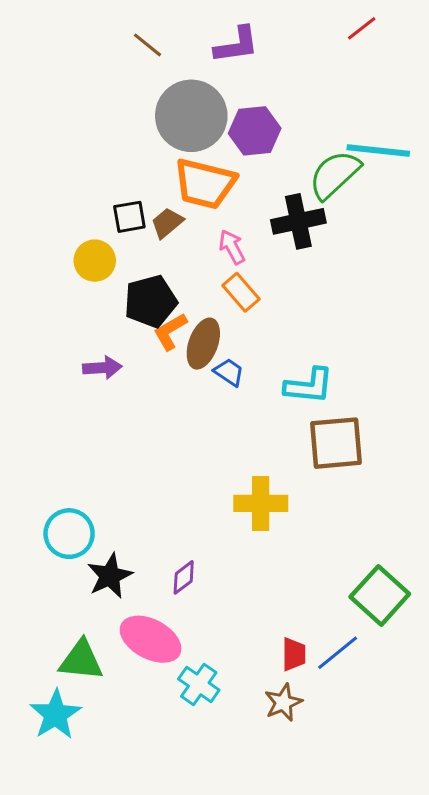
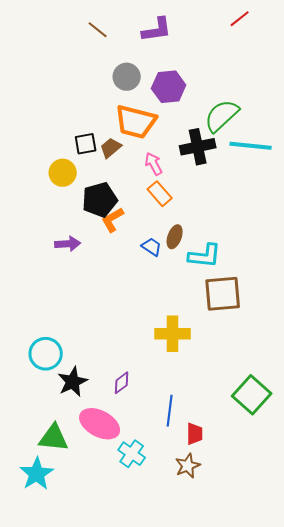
gray circle: (191, 116) -> (127, 77), size x0.6
cyan line: (378, 150) -> (251, 146), moved
brown ellipse: (203, 344) -> (175, 237), moved, size x0.7
blue line: (338, 653) -> (170, 411), moved, turned -44

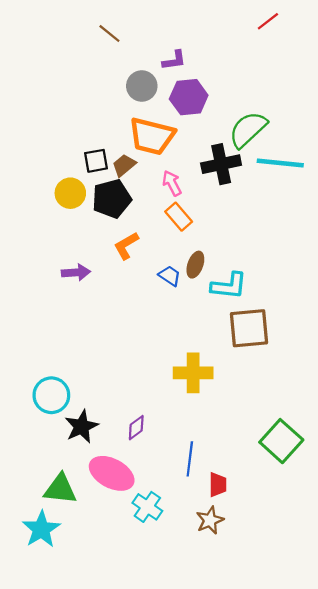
purple L-shape: (157, 30) -> (174, 60), moved, size x0.7
black pentagon: (100, 200) -> (112, 199), moved

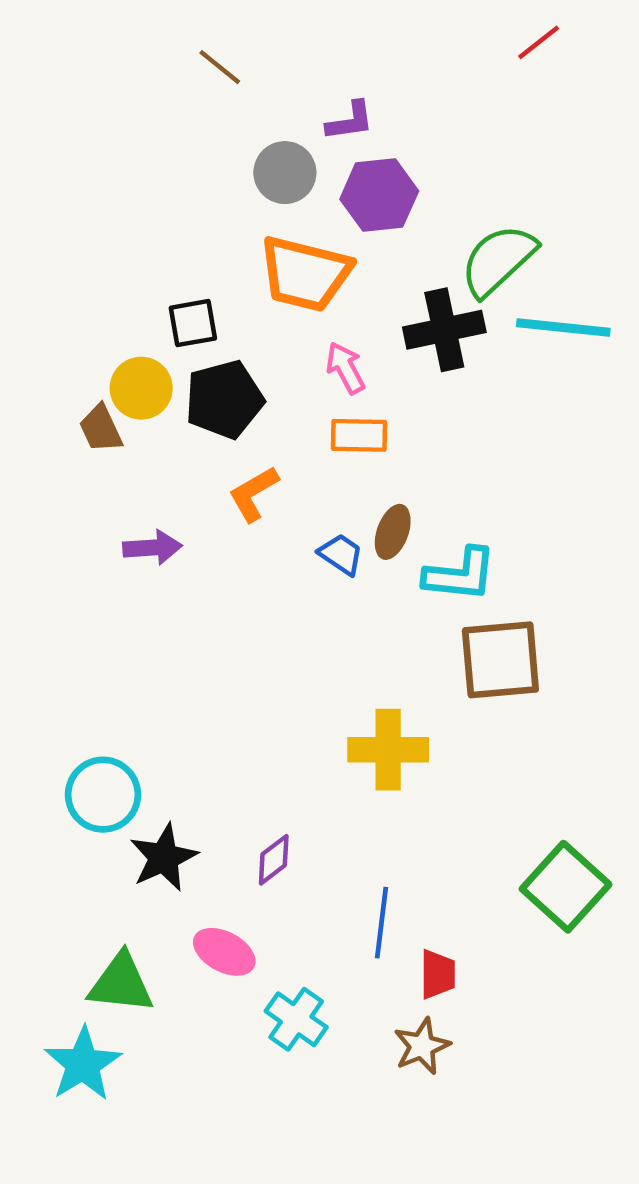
brown trapezoid: (124, 165) -> (101, 429), moved, turned -75
orange rectangle: (179, 217) -> (359, 435), turned -48
pink ellipse: (112, 473) -> (224, 952), size x0.7

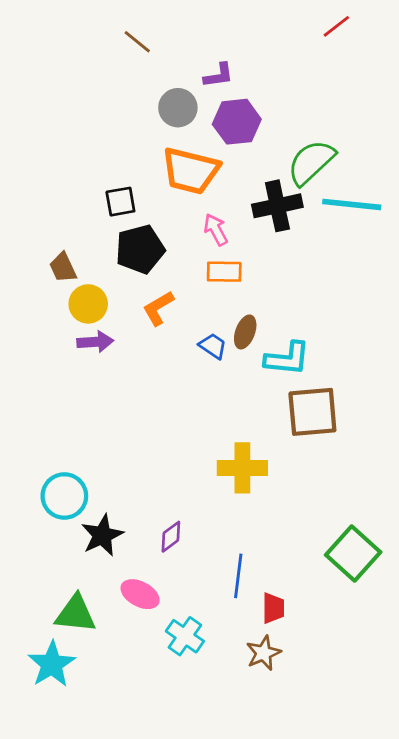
yellow circle: (141, 388) -> (88, 304), moved

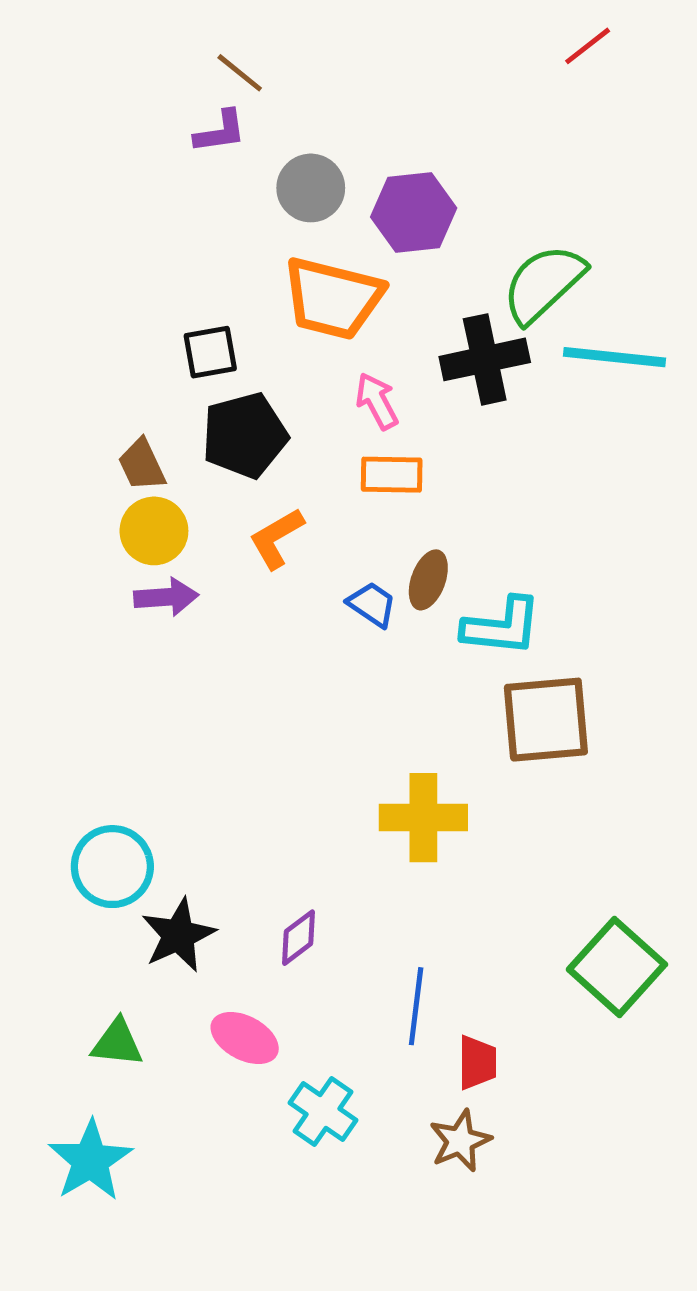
purple L-shape: (219, 75) -> (220, 132), moved
brown trapezoid: (63, 267) -> (142, 465), moved
green triangle: (76, 614) -> (117, 1043), moved, size x0.7

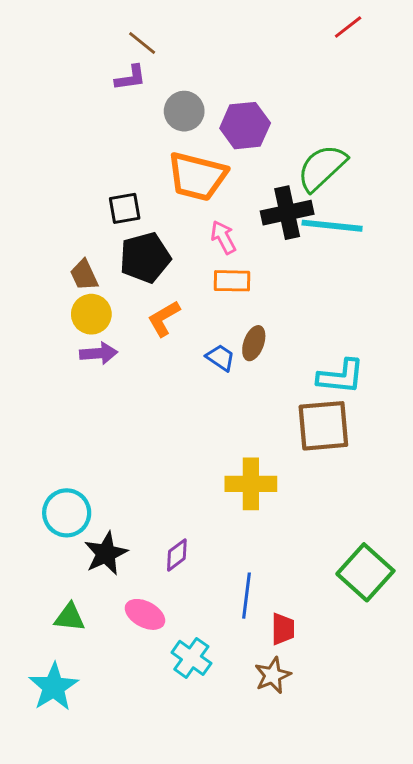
cyan line: (615, 357) -> (332, 226), moved
cyan L-shape: (502, 626) -> (341, 377), moved

